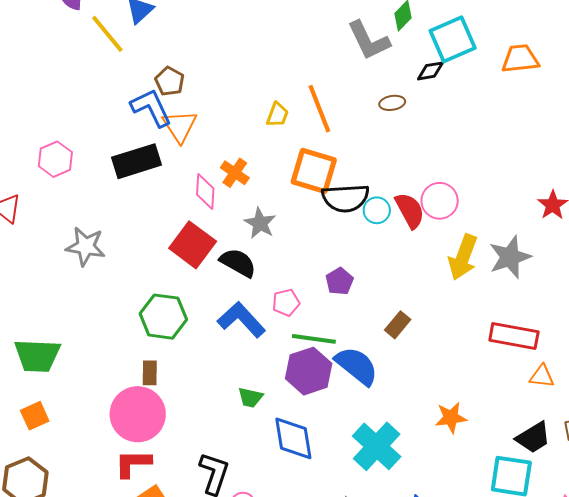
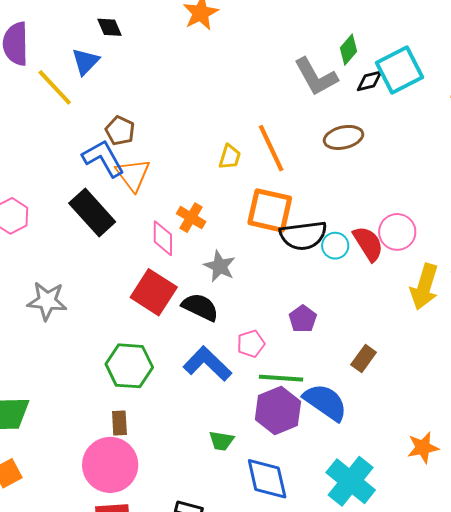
black diamond: (430, 71) -> (369, 81), moved
brown ellipse: (392, 103) -> (343, 137), size x1.5
black rectangle: (137, 161) -> (92, 213), turned 69

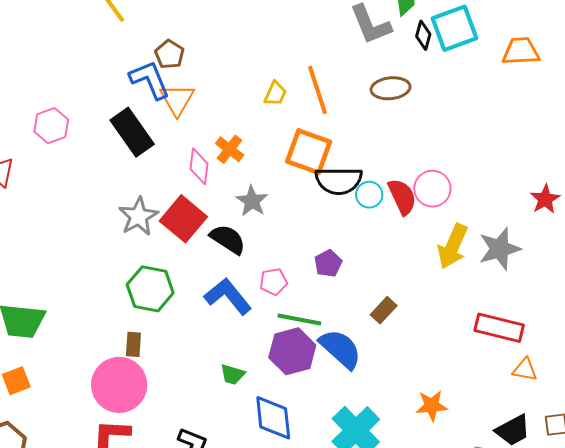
black diamond: (369, 81) -> (423, 35), turned -68
gray star: (47, 301) -> (138, 216), moved, turned 30

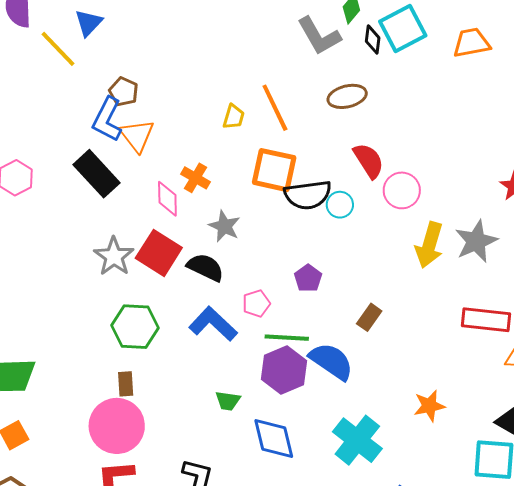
blue L-shape: (150, 80) -> (107, 119), turned -123
red semicircle: (402, 197) -> (369, 161), moved

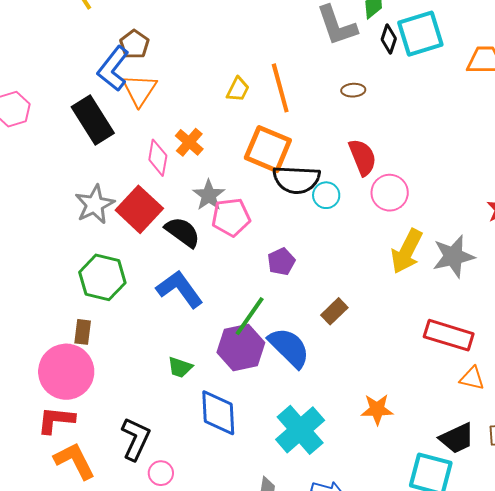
brown ellipse: (347, 96) -> (353, 90), size x0.6
pink pentagon: (256, 303) -> (231, 217), moved, size x1.4
green line: (287, 338) -> (250, 316), turned -69

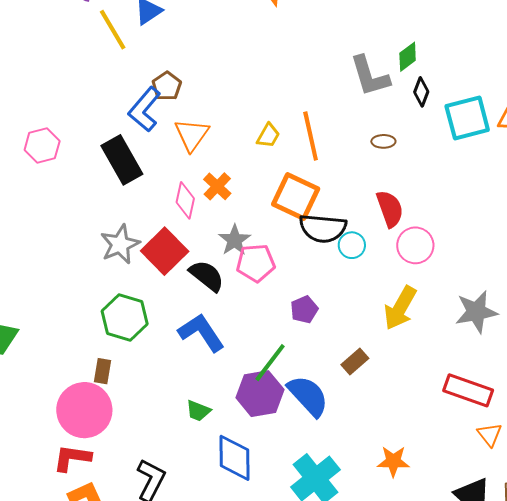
cyan square: (420, 34) -> (467, 118), moved
orange triangle: (140, 90) -> (192, 135), moved
yellow arrow: (407, 251) -> (400, 308), moved
orange triangle: (472, 378) -> (490, 435), turned 36

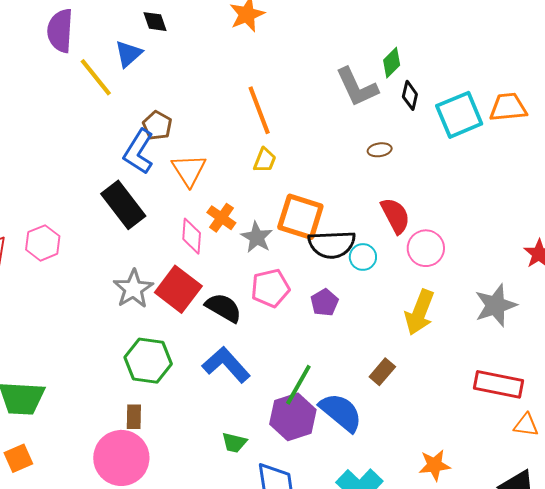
orange line: (311, 136) -> (259, 110), moved
pink hexagon: (42, 145) -> (43, 243), moved
gray star: (235, 240) -> (257, 237), moved
purple pentagon: (304, 310) -> (324, 302), moved
orange triangle: (490, 435) -> (526, 425), turned -36

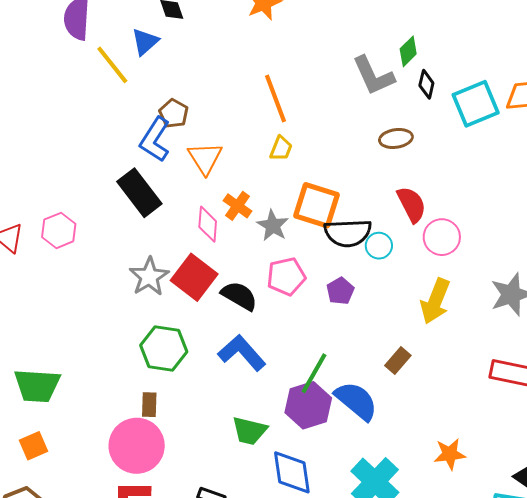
brown ellipse: (380, 150) -> (396, 138), size x1.4
green trapezoid: (234, 443) -> (249, 431), size x1.4

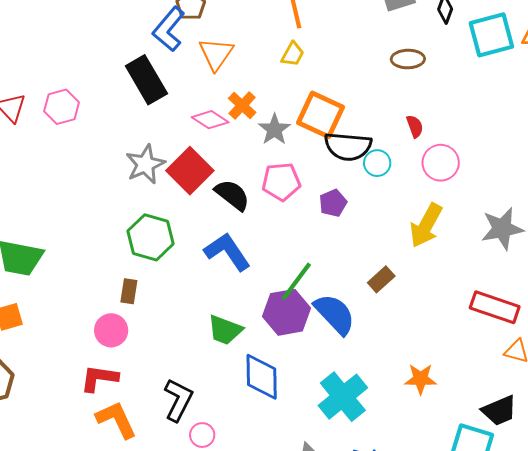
red semicircle: (412, 204) -> (415, 126), size x0.6
pink diamond: (208, 224) -> (210, 120), turned -69
pink circle: (137, 446) -> (111, 330), size x0.6

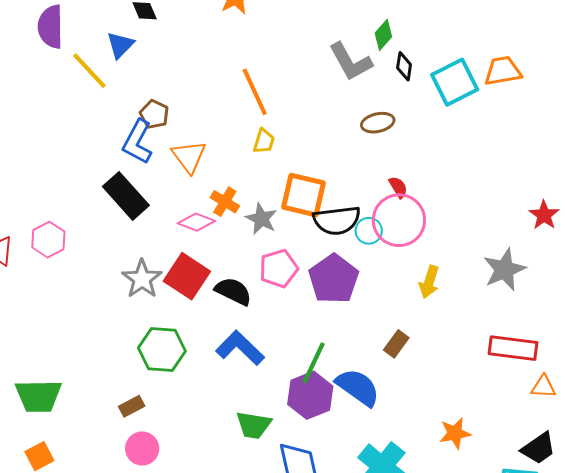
pink circle: (441, 163) -> (399, 220), moved, size x1.4
purple pentagon: (333, 203) -> (334, 279), size x1.8
yellow arrow: (426, 225) -> (429, 282), size x0.7
brown rectangle: (129, 291) -> (132, 406), moved, turned 65

